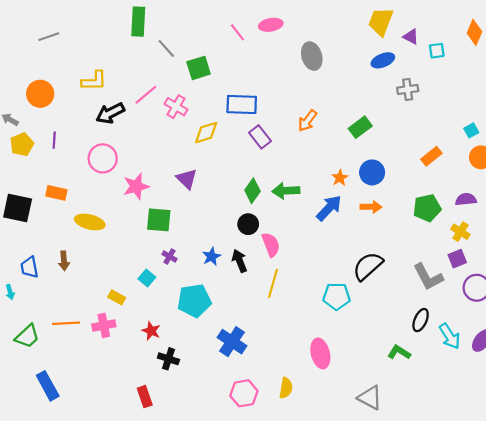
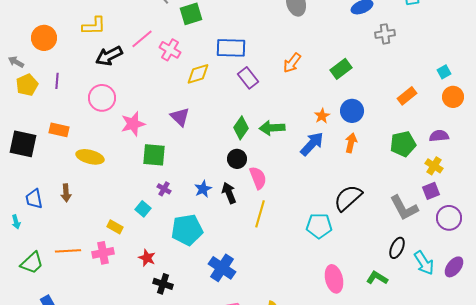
orange arrow: (371, 207) -> (351, 143), turned -78
pink ellipse: (320, 353) -> (334, 279), moved

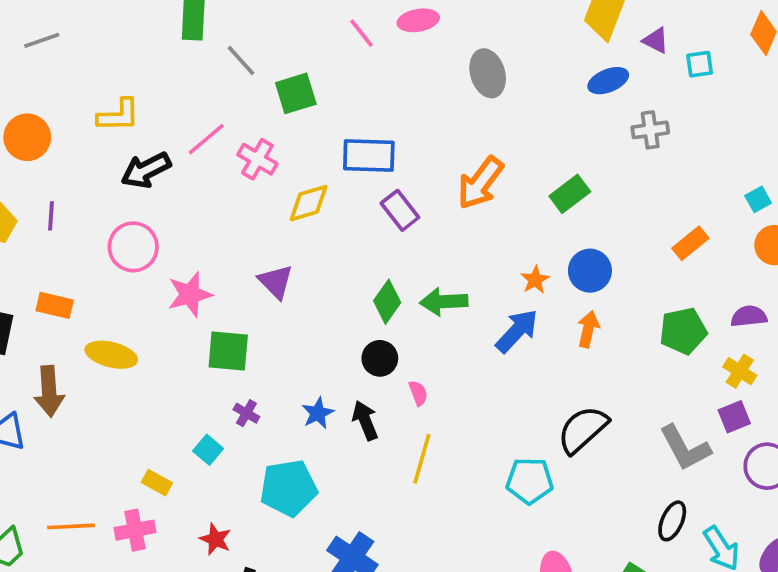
orange arrow: (292, 63) -> (480, 183), size x1.4
pink semicircle: (258, 178) -> (418, 393), size x0.6
brown arrow: (66, 193) -> (49, 391), moved, size x1.5

